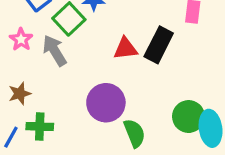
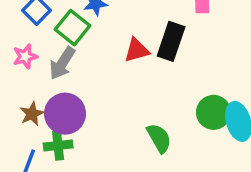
pink star: (21, 39) -> (25, 56), turned 30
gray arrow: (55, 51) -> (62, 63), turned -108
purple circle: (106, 103) -> (65, 114), moved

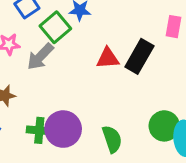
purple circle: (65, 114) -> (63, 129), moved
green cross: (58, 145) -> (39, 130), moved

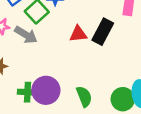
gray arrow: (40, 57) -> (26, 35), turned -100
green circle: (164, 126) -> (123, 99), moved

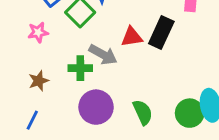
gray arrow: (26, 35) -> (103, 55), moved
green cross: (27, 92) -> (80, 68), moved

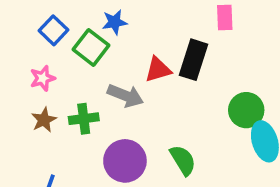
green cross: (80, 68) -> (84, 119), moved
brown star: (39, 81) -> (44, 120), moved
green circle: (190, 113) -> (246, 110), moved

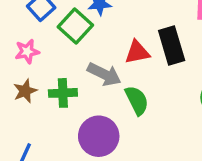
black rectangle: (193, 60) -> (172, 46), turned -39
green semicircle: (183, 160) -> (137, 100), moved

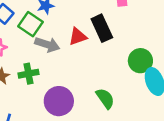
gray arrow: (104, 74) -> (47, 45), moved
green semicircle: (137, 100) -> (105, 98), moved

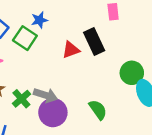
gray arrow: (47, 45) -> (45, 95), moved
green cross: (28, 74) -> (21, 99), moved, turned -30

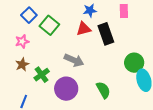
blue star: (39, 20) -> (90, 10), moved
red triangle: (71, 50) -> (84, 29), moved
gray arrow: (45, 95) -> (74, 60), moved

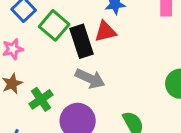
black rectangle: (106, 34) -> (82, 41), moved

